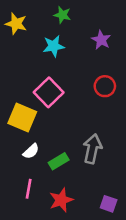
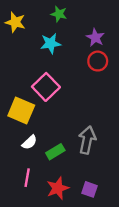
red circle: (105, 86) -> (98, 61), moved
purple square: (109, 204) -> (89, 189), moved

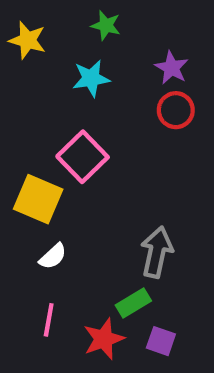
green rectangle: (55, 152) -> (133, 303), moved

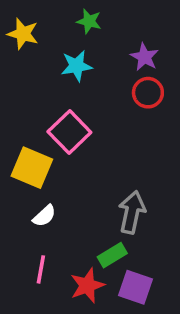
purple square: (161, 341) -> (135, 287), size x1.4

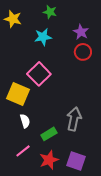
white semicircle: (44, 216) -> (25, 121), turned -64
green rectangle: (112, 255) -> (49, 134), moved
pink line: (41, 269) -> (23, 151), turned 42

